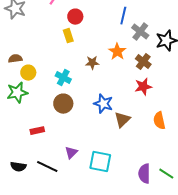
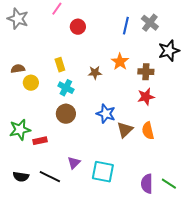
gray cross: (140, 32) -> (150, 23), moved
yellow rectangle: (68, 36) -> (60, 65), moved
brown cross: (143, 62) -> (146, 72), turned -35
green star: (17, 93) -> (20, 130), moved
orange semicircle: (159, 121) -> (148, 131), moved

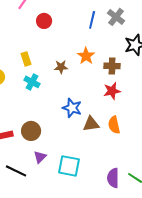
brown circle: (66, 114) -> (31, 131), moved
brown triangle: (125, 130) -> (91, 124), turned 36

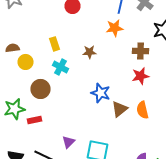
orange star: (86, 56) -> (114, 28), moved, turned 30
brown triangle: (91, 124) -> (120, 109), turned -30
brown circle: (31, 131) -> (40, 89), moved

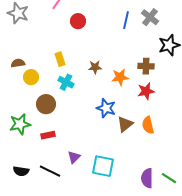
orange star: (114, 28) -> (120, 77), moved
red rectangle: (34, 120) -> (48, 135), moved

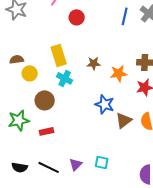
yellow rectangle: (60, 59) -> (59, 55), size x1.5
purple triangle: (74, 157) -> (76, 164), moved
cyan square: (103, 166) -> (102, 162), size x0.6

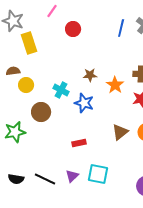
yellow rectangle: (59, 55) -> (29, 43), moved
orange star: (119, 73) -> (115, 85), turned -30
blue star: (105, 104) -> (84, 103), moved
red rectangle: (47, 131) -> (79, 143), moved
cyan square: (102, 162) -> (98, 174), size x1.5

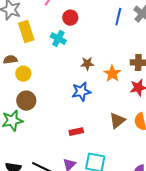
cyan cross: (61, 90) -> (58, 39), moved
blue star: (84, 103) -> (81, 92), turned -30
brown circle: (41, 112) -> (26, 101), moved

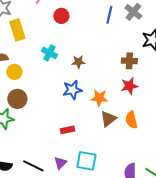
cyan cross: (58, 39) -> (49, 53), moved
orange star: (112, 74) -> (99, 98), moved, turned -30

